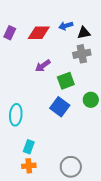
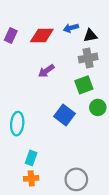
green square: (66, 81) -> (84, 85), moved

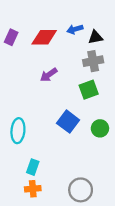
green circle: (98, 107) -> (100, 128), moved

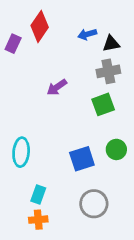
red diamond: (44, 37) -> (40, 26), moved, turned -55
blue square: (68, 122) -> (82, 159), moved, turned 35
gray circle: (81, 190) -> (94, 204), moved

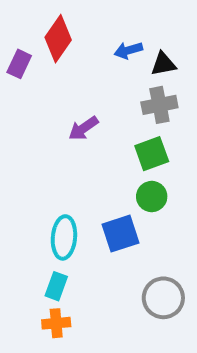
green circle: (116, 149) -> (152, 197), moved
cyan ellipse: (21, 152) -> (64, 237), moved
gray circle: (94, 204) -> (163, 298), moved

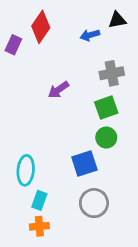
black triangle: (163, 64) -> (117, 20), moved
cyan ellipse: (64, 237) -> (26, 170), moved
gray circle: (163, 298) -> (94, 203), moved

